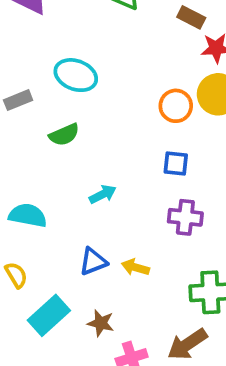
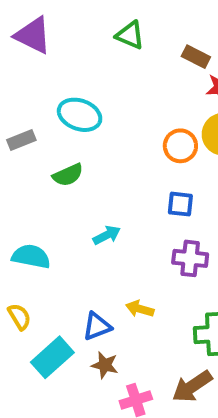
blue triangle: (93, 262) -> (97, 326), moved

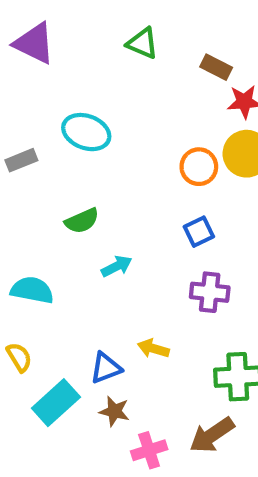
green semicircle: (68, 175) -> (82, 221), moved
blue square: (180, 204) -> (199, 232), turned -32

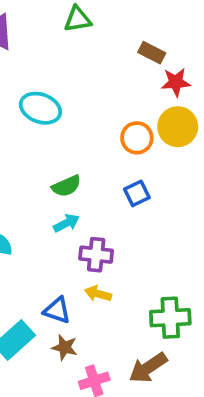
green triangle: (143, 43) -> (78, 19), moved, turned -32
green semicircle: (82, 221) -> (66, 186), moved
purple cross: (210, 292) -> (96, 255), moved
blue triangle: (106, 368) -> (57, 310), turned 40

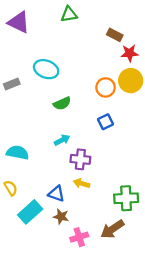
green semicircle: (66, 186) -> (62, 103), moved

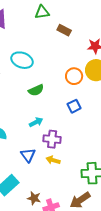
brown rectangle: (115, 35) -> (64, 30), moved
blue triangle: (56, 194) -> (28, 155), moved, turned 35
brown star: (61, 217) -> (34, 198), moved

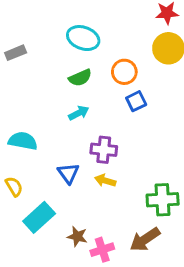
cyan ellipse: (22, 60) -> (83, 38), moved
orange circle: (74, 76) -> (124, 72), moved
cyan arrow: (36, 122) -> (79, 113), moved

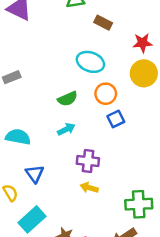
cyan ellipse: (83, 38) -> (90, 62), moved
cyan semicircle: (23, 141) -> (18, 137), moved
blue triangle: (68, 173) -> (35, 174), moved

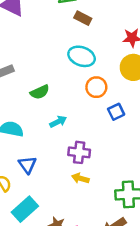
brown rectangle: (103, 23) -> (83, 18), moved
green semicircle: (68, 99) -> (40, 92), moved
blue square: (116, 119) -> (116, 112), moved

